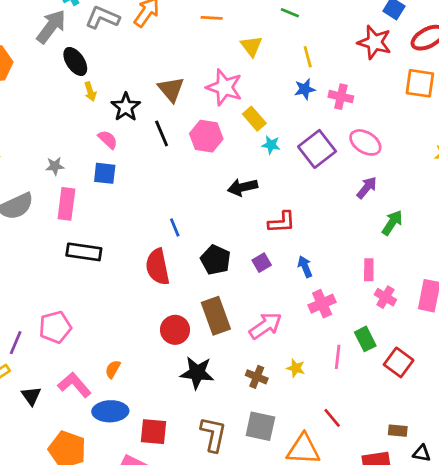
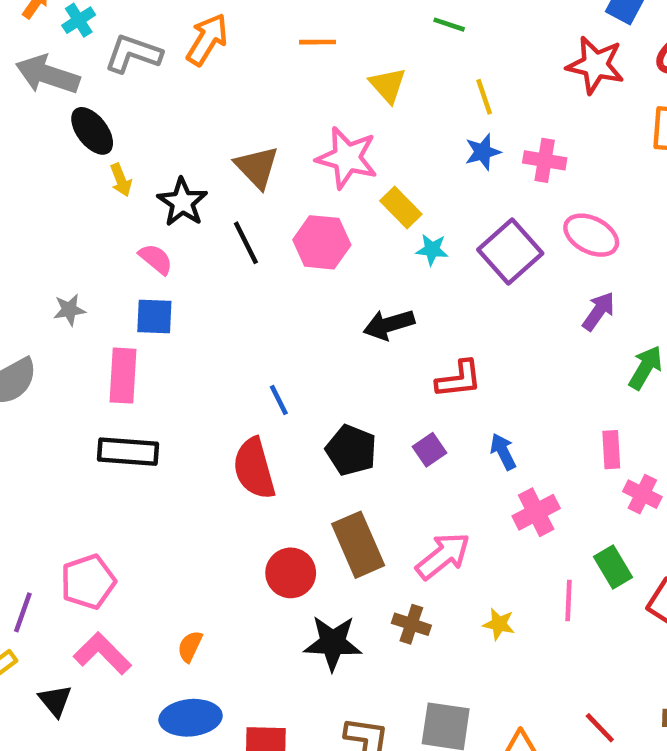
gray arrow: (51, 27) -> (47, 75), turned -105
pink rectangle: (66, 204) -> (123, 376), moved
brown cross: (257, 377) -> (411, 624), moved
pink L-shape: (75, 385) -> (102, 653), moved
red line: (332, 418) -> (600, 728), moved

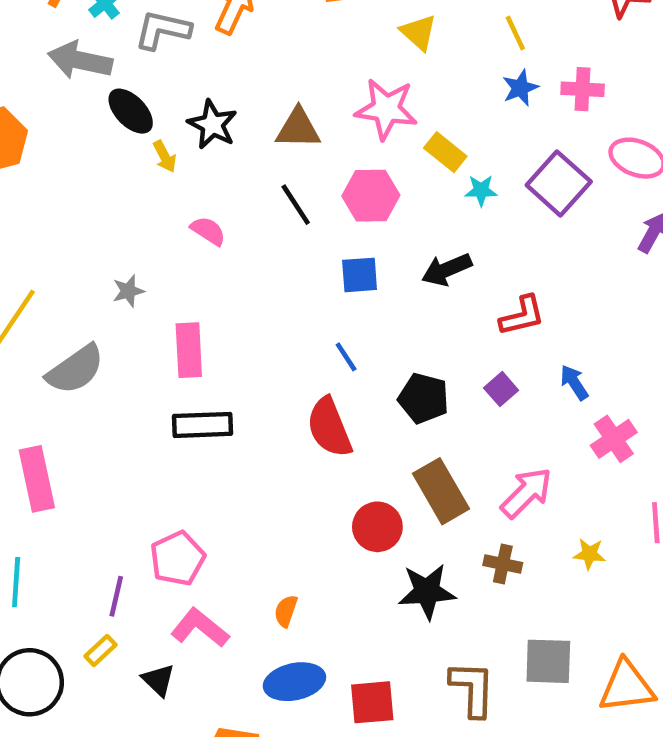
brown triangle: (257, 167) -> (298, 128), turned -39
black star: (182, 202) -> (212, 125), moved
blue square: (154, 316) -> (360, 275), moved

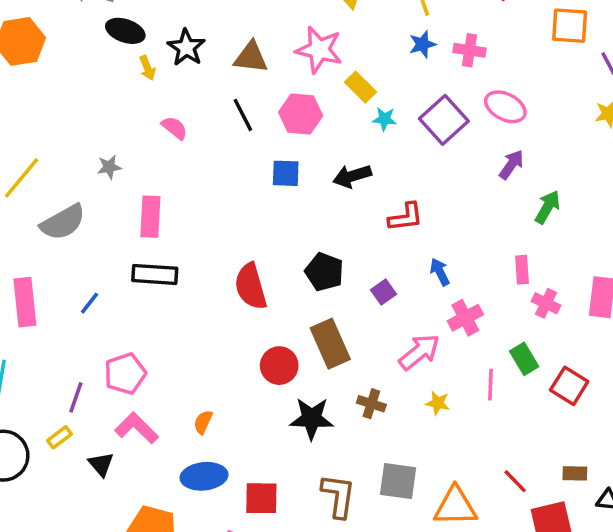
black ellipse: (131, 111) -> (125, 31), turned -33
blue line: (346, 357) -> (90, 303), moved, turned 65
purple square: (501, 389) -> (384, 292), moved
pink arrow: (526, 493) -> (419, 352), moved

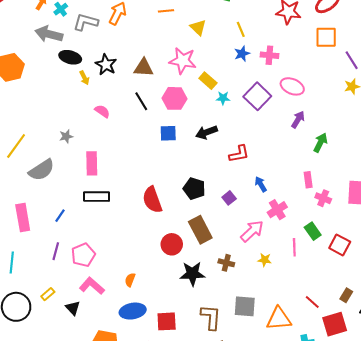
purple line: (76, 397) -> (56, 251), moved
brown rectangle: (575, 473) -> (346, 295), turned -56

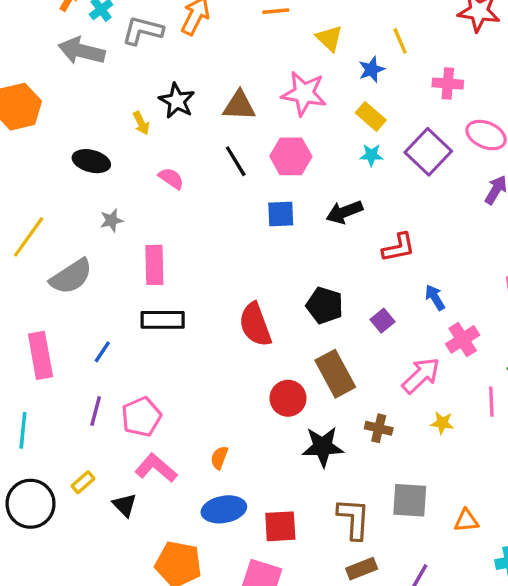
blue star: (242, 54) -> (371, 69), moved
black ellipse: (70, 57) -> (91, 161), moved
yellow rectangle: (208, 81) -> (371, 116), moved
orange triangle: (279, 319) -> (466, 521), size x0.6

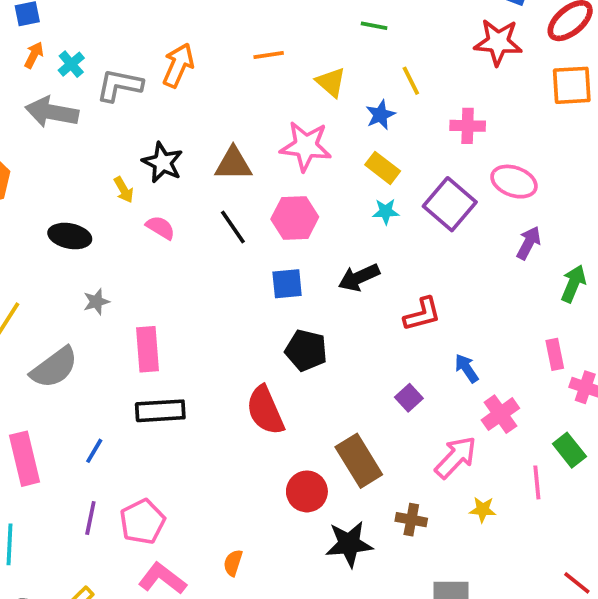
pink semicircle: (171, 178) -> (160, 228), moved
black pentagon: (325, 305) -> (306, 350), moved

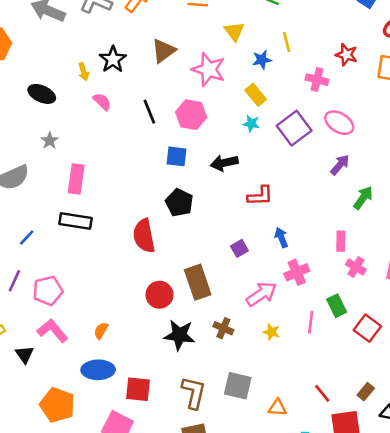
red star: (498, 42) -> (346, 55), moved, size x0.7
brown triangle: (233, 164) -> (163, 51), moved, turned -48
gray star: (96, 302) -> (50, 141), turned -30

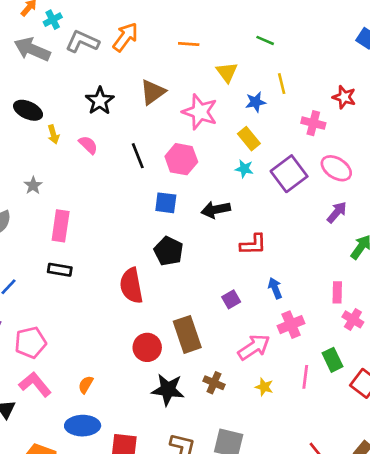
yellow arrow: (84, 72) -> (53, 134), moved
black ellipse: (42, 94) -> (28, 110), moved
black rectangle: (76, 221) -> (60, 270), size x0.7

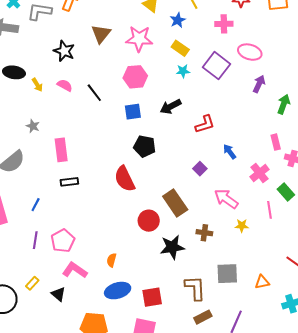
black line: (138, 156) -> (94, 93), moved
pink cross: (291, 325) -> (259, 173), moved
pink arrow: (254, 347) -> (226, 199), turned -95

